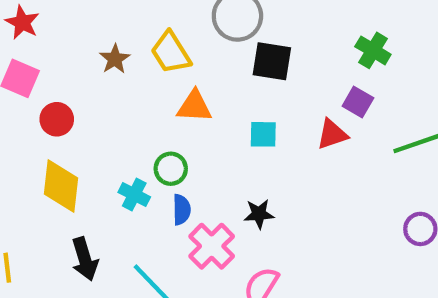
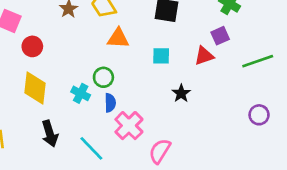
purple square: (358, 102) -> (220, 36), turned 36
black star: (259, 214) -> (181, 93), moved, turned -30

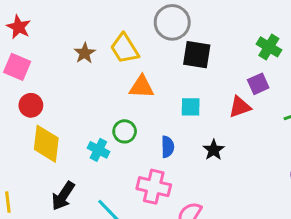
red circle: (32, 46) -> (31, 105), moved
blue semicircle: (110, 103) -> (168, 147), moved
pink cross: (129, 126) -> (154, 187), turned -32
black arrow: (50, 134) -> (63, 196), turned 50

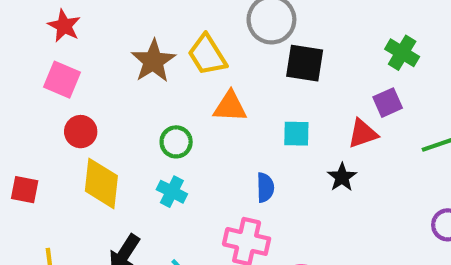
brown star: (85, 53) -> (153, 61), size x1.5
green circle: (125, 131) -> (176, 142), moved
black star: (214, 150) -> (342, 177), moved

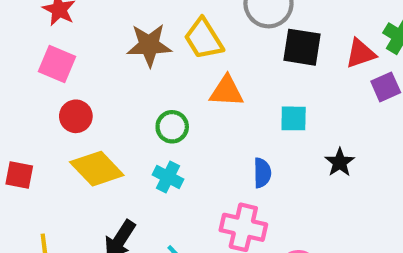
brown star: (153, 61) -> (149, 45), turned 30
red triangle: (363, 134) -> (361, 53), moved
yellow diamond: (101, 183) -> (97, 169), turned -50

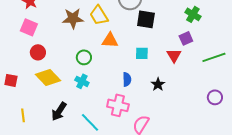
red triangle: (361, 53) -> (174, 55), moved, turned -42
black star: (340, 162) -> (158, 84), moved

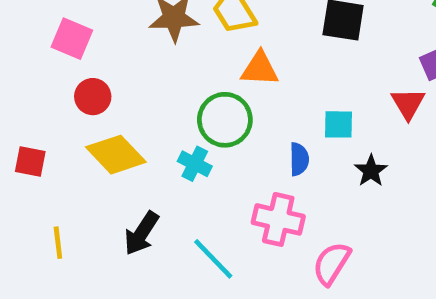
cyan square: (142, 53) -> (338, 124), moved
green circle: (84, 57) -> (225, 120), moved, size x1.5

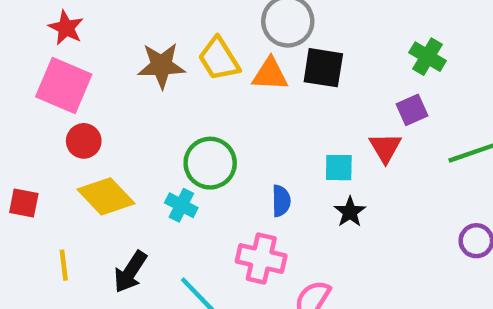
pink square: (72, 39) -> (64, 85), size x1.4
orange triangle: (260, 69) -> (270, 74), moved
cyan square: (338, 124) -> (339, 168), moved
yellow line: (58, 243) -> (64, 265), moved

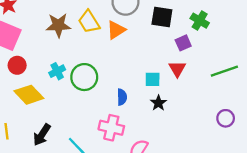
black square: (323, 68) -> (162, 17), moved
orange triangle: (270, 74) -> (116, 30), turned -36
purple square: (412, 110) -> (183, 43), moved
cyan cross: (181, 205) -> (57, 71), moved, turned 35

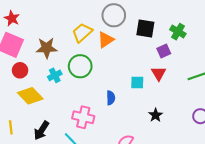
yellow trapezoid: (89, 22) -> (82, 33), turned 80
brown star: (58, 25) -> (47, 48), moved
green circle: (84, 77) -> (80, 66), moved
black star: (158, 103) -> (156, 115), moved
pink cross: (111, 128) -> (83, 117), moved

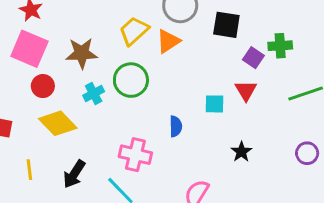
green cross: (178, 32) -> (280, 46), moved, turned -35
purple square: (164, 51) -> (253, 58), turned -32

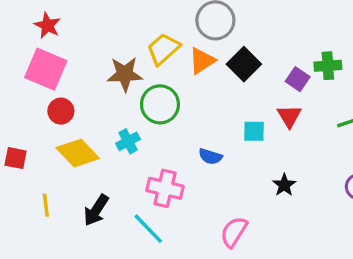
black square: (226, 25) -> (244, 64), moved, turned 36
brown star: (82, 53) -> (125, 74), moved
cyan cross: (94, 93) -> (128, 141), moved
blue semicircle: (176, 126) -> (210, 156), turned 108

